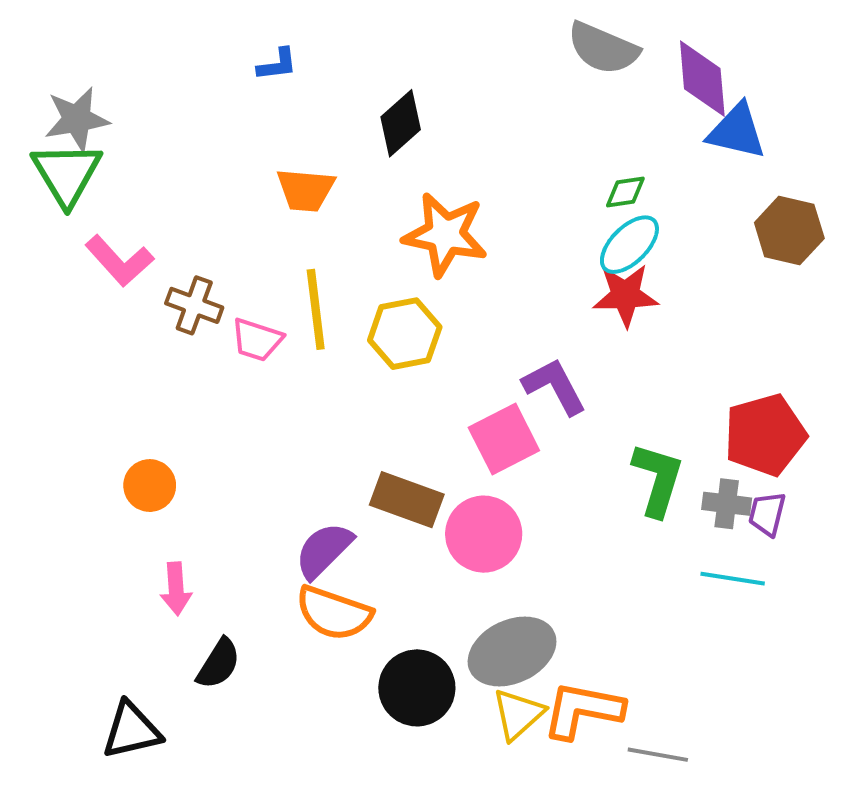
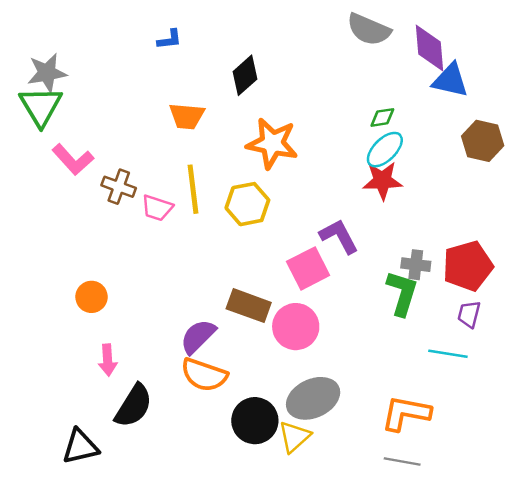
gray cross: (727, 504) -> (416, 265), moved
black semicircle: (219, 664) -> (134, 406), size x1.4
orange L-shape: (583, 710) -> (406, 413), moved
yellow triangle: (518, 714) -> (294, 437), moved

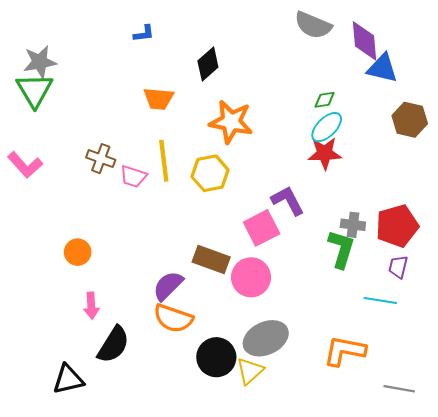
pink L-shape: (73, 159) -> (25, 165), moved
gray line: (402, 461) -> (399, 389), moved

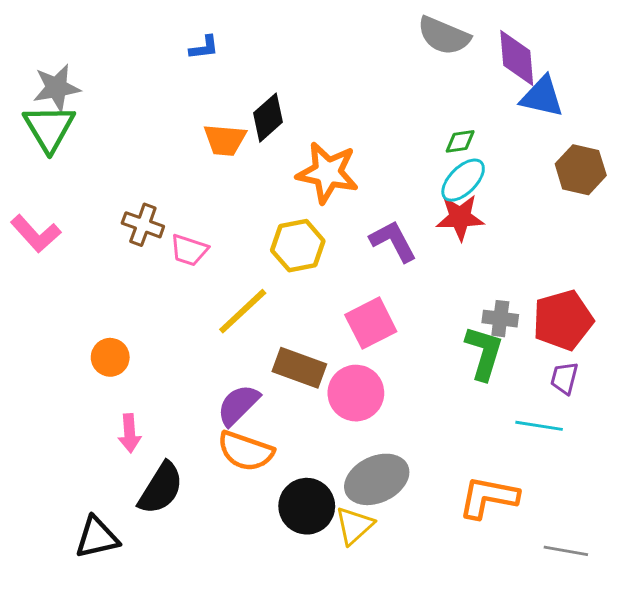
black diamond: (208, 64) -> (268, 118), moved
yellow line: (164, 161) -> (243, 311), moved, turned 54
purple L-shape: (288, 201) -> (393, 241), moved

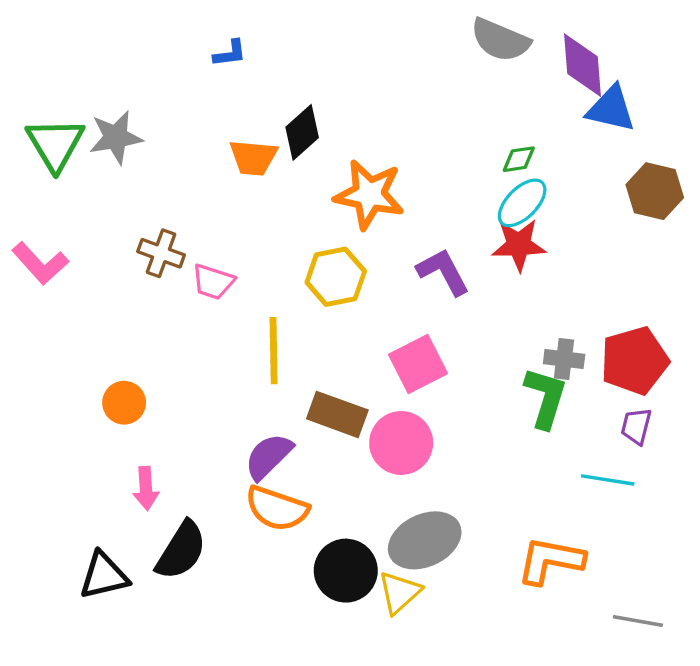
gray star: (57, 88) -> (116, 137), moved
yellow line: (243, 311) -> (274, 351), turned -48
black triangle: (97, 537) -> (104, 576), moved

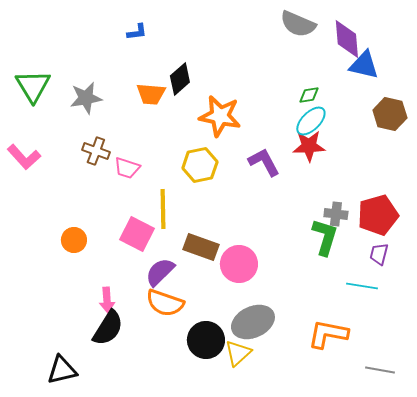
gray star: (116, 137) -> (86, 98), moved
pink square: (418, 364) -> (137, 234), moved, turned -36
pink arrow: (146, 488) -> (107, 300), moved
black triangle: (104, 576) -> (62, 370), moved

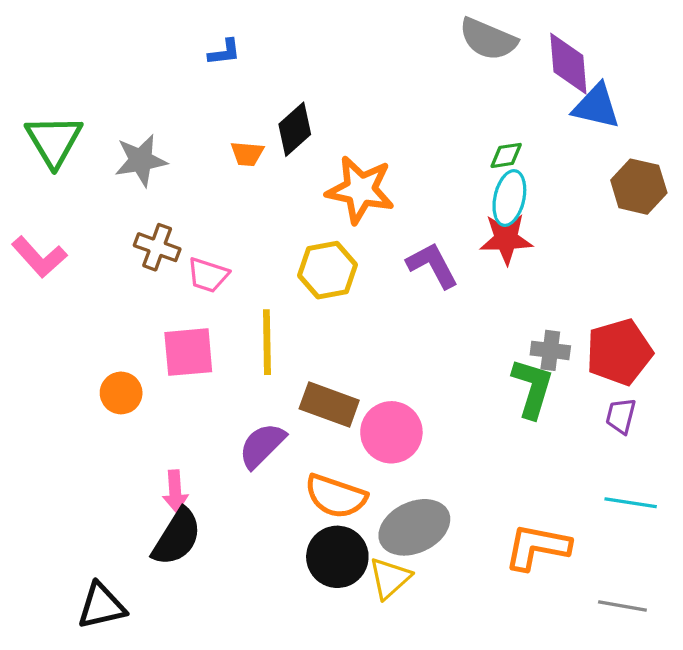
orange trapezoid: (151, 94) -> (247, 154), size x0.7
cyan ellipse: (311, 121) -> (509, 198), turned -32
pink square: (137, 234) -> (188, 352), moved, turned -32
cyan line: (362, 286) -> (631, 503), moved
orange semicircle: (165, 303) -> (336, 496), moved

